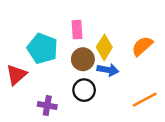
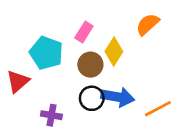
pink rectangle: (77, 30) -> (84, 32), turned 36
orange semicircle: (142, 46) -> (148, 24), moved
blue arrow: (108, 70) -> (118, 97), moved, size x1.4

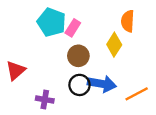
orange semicircle: (148, 24) -> (128, 21), turned -45
yellow diamond: (114, 52) -> (114, 45), moved
cyan pentagon: (46, 53) -> (51, 22), moved

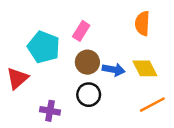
cyan pentagon: (51, 22) -> (44, 47), moved
yellow diamond: (114, 45) -> (145, 68), moved, turned -60
blue arrow: (102, 84) -> (114, 70), moved, size x0.7

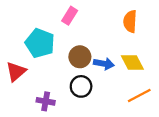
pink rectangle: (81, 31) -> (70, 16), moved

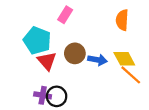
red triangle: (16, 72) -> (47, 61), moved, turned -30
black circle: (81, 86) -> (57, 96), moved
orange line: (139, 96) -> (131, 75), moved, turned 70

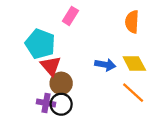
brown circle: (75, 53) -> (61, 83), moved
orange line: (131, 75) -> (133, 93), moved

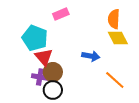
pink rectangle: (70, 16) -> (61, 14), turned 35
yellow diamond: (134, 64) -> (118, 38), moved
purple cross: (46, 103) -> (40, 77), moved

